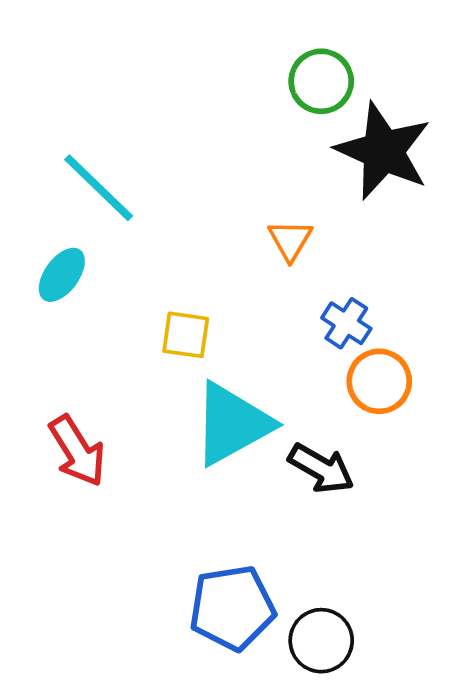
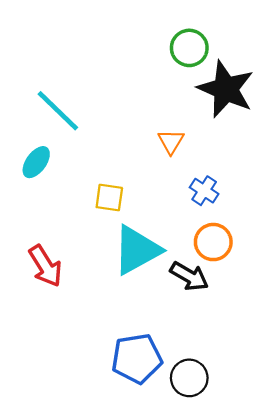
orange circle: (379, 381) -> (213, 242), moved

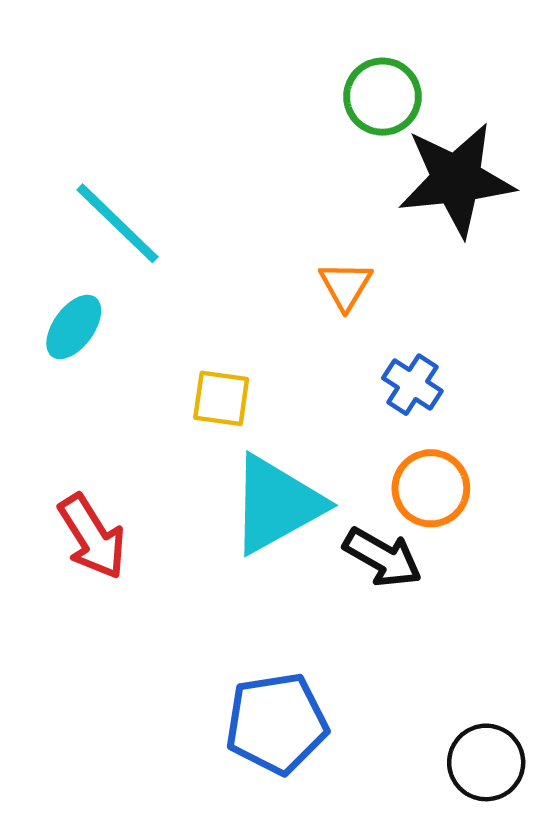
black star: (226, 89) -> (456, 180), turned -30
black circle: (189, 378) -> (486, 762), moved

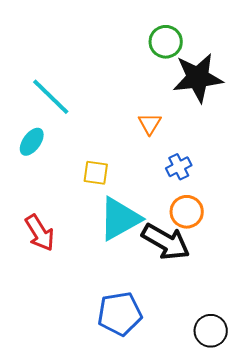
blue cross: (412, 385) -> (179, 167), turned 30
black arrow: (382, 557) -> (166, 242), size x1.4

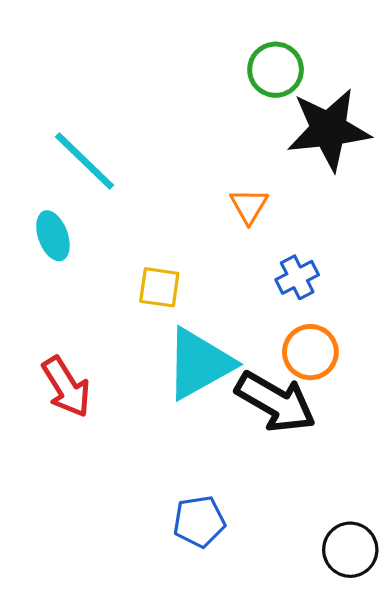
cyan ellipse: (32, 142) -> (53, 236), turned -56
blue pentagon: (120, 314) -> (199, 521), size x0.7

